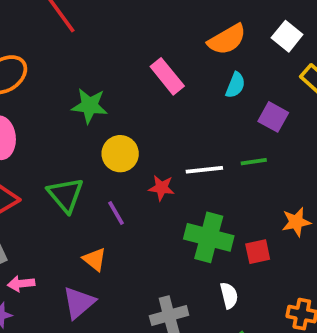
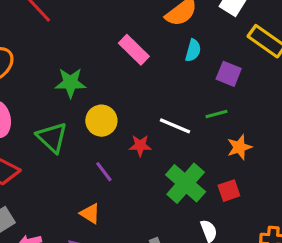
white line: (204, 170) -> (175, 126), turned 36
green triangle: (66, 195) -> (52, 137), moved
orange star: (296, 222) -> (239, 147), moved
green cross: (209, 237) -> (186, 183), turned 33

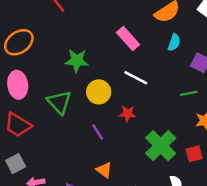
white line: (175, 126) -> (136, 78), moved
orange triangle: (90, 214) -> (104, 170), moved

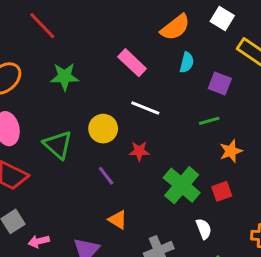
green star: (77, 61) -> (65, 77), moved

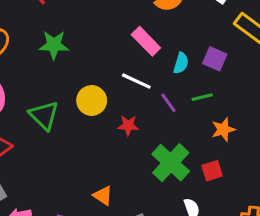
cyan semicircle: (187, 62) -> (181, 63), moved
pink rectangle: (132, 63) -> (146, 41), moved
purple line: (106, 176) -> (168, 103), moved

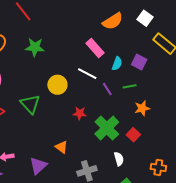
green triangle: (44, 115) -> (30, 104), moved
red star: (128, 125) -> (80, 113), moved
red square: (212, 171) -> (133, 135), turned -32

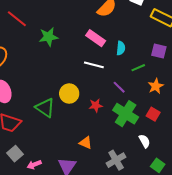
green star: (35, 47) -> (48, 37), moved
purple square: (139, 62) -> (159, 51), moved
yellow circle: (57, 85) -> (69, 94), moved
purple line: (107, 89) -> (119, 87), moved

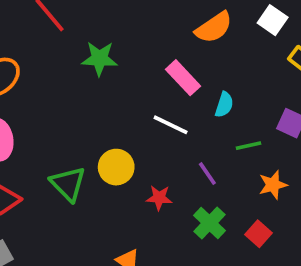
green cross: (126, 114) -> (210, 223), size x0.7

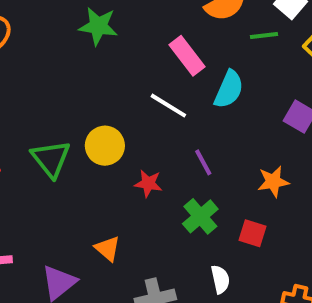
cyan semicircle: (224, 105) -> (229, 89), size x1.4
green line: (249, 146) -> (264, 36), moved
red square: (259, 234) -> (252, 233), turned -30

